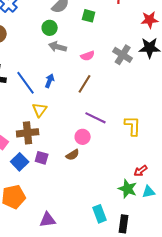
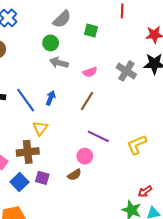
yellow L-shape: (133, 126) -> (137, 145), turned -115

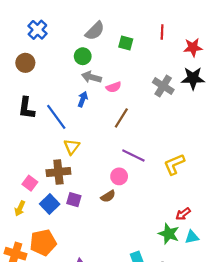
red line: (122, 11) -> (162, 32), moved
pink semicircle: (90, 72) -> (114, 87), moved
blue arrow: (51, 98) -> (83, 99), moved

